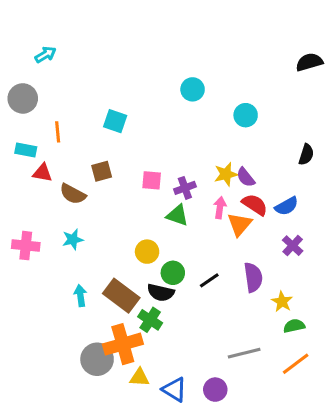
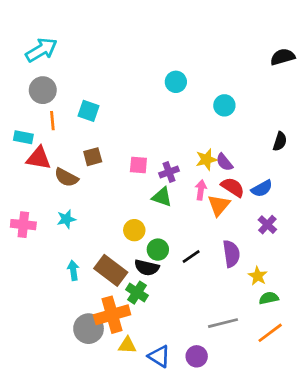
cyan arrow: (45, 55) -> (41, 50), size x1.6
gray circle: (23, 98) -> (43, 90), moved
cyan square: (115, 121) -> (89, 111), moved
red triangle: (42, 173) -> (39, 158), size x1.4

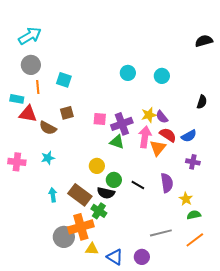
cyan circle: (176, 82) -> (128, 73), moved
purple cross: (169, 172) -> (122, 124), size x1.5
pink arrow: (201, 190) -> (145, 137), size x1.5
purple cross: (267, 225) -> (193, 162), turned -32
black line: (191, 257) -> (138, 185), turned 64

